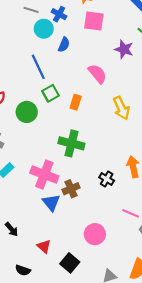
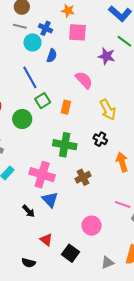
black cross: (107, 179) -> (100, 139), moved
brown cross: (71, 189) -> (83, 177), moved
black arrow: (12, 229) -> (29, 211), moved

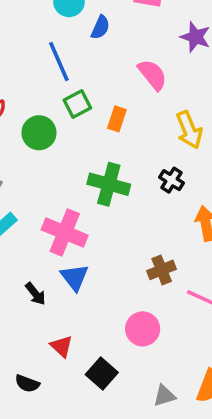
brown cross: (83, 177) -> (162, 270), moved

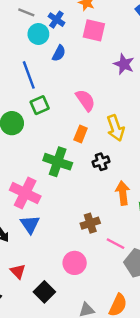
pink semicircle: (152, 75) -> (85, 100), moved
orange rectangle: (117, 119) -> (81, 134), moved
black cross: (171, 180) -> (101, 162), turned 35

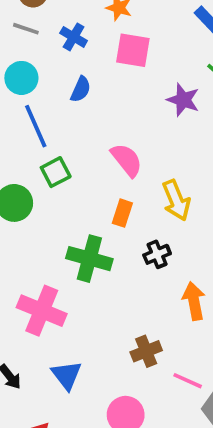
cyan circle: (38, 34) -> (21, 78), moved
blue triangle: (30, 224) -> (67, 375), moved

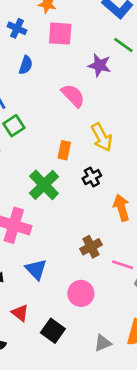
pink semicircle: (127, 160) -> (73, 96), moved
green cross: (89, 259) -> (44, 185), turned 36

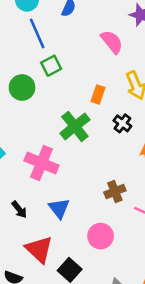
black cross: (92, 177) -> (122, 123), turned -30
red triangle: (20, 313) -> (39, 249), size x1.6

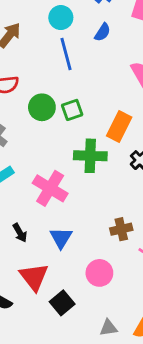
green square: (51, 66) -> (72, 110), moved
orange rectangle: (98, 94) -> (119, 126), size x1.5
green cross: (75, 126) -> (90, 156), turned 32

